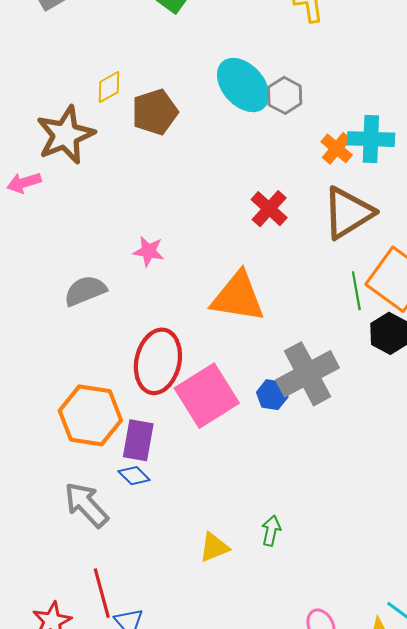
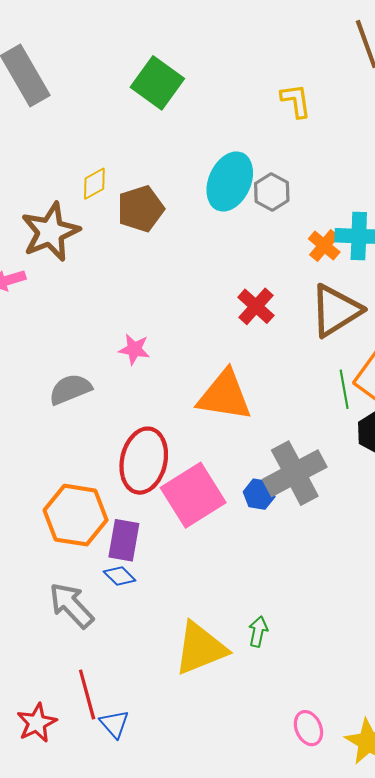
cyan ellipse: (243, 85) -> (230, 181), turned 66
yellow triangle: (214, 547) -> (200, 648), size x1.8

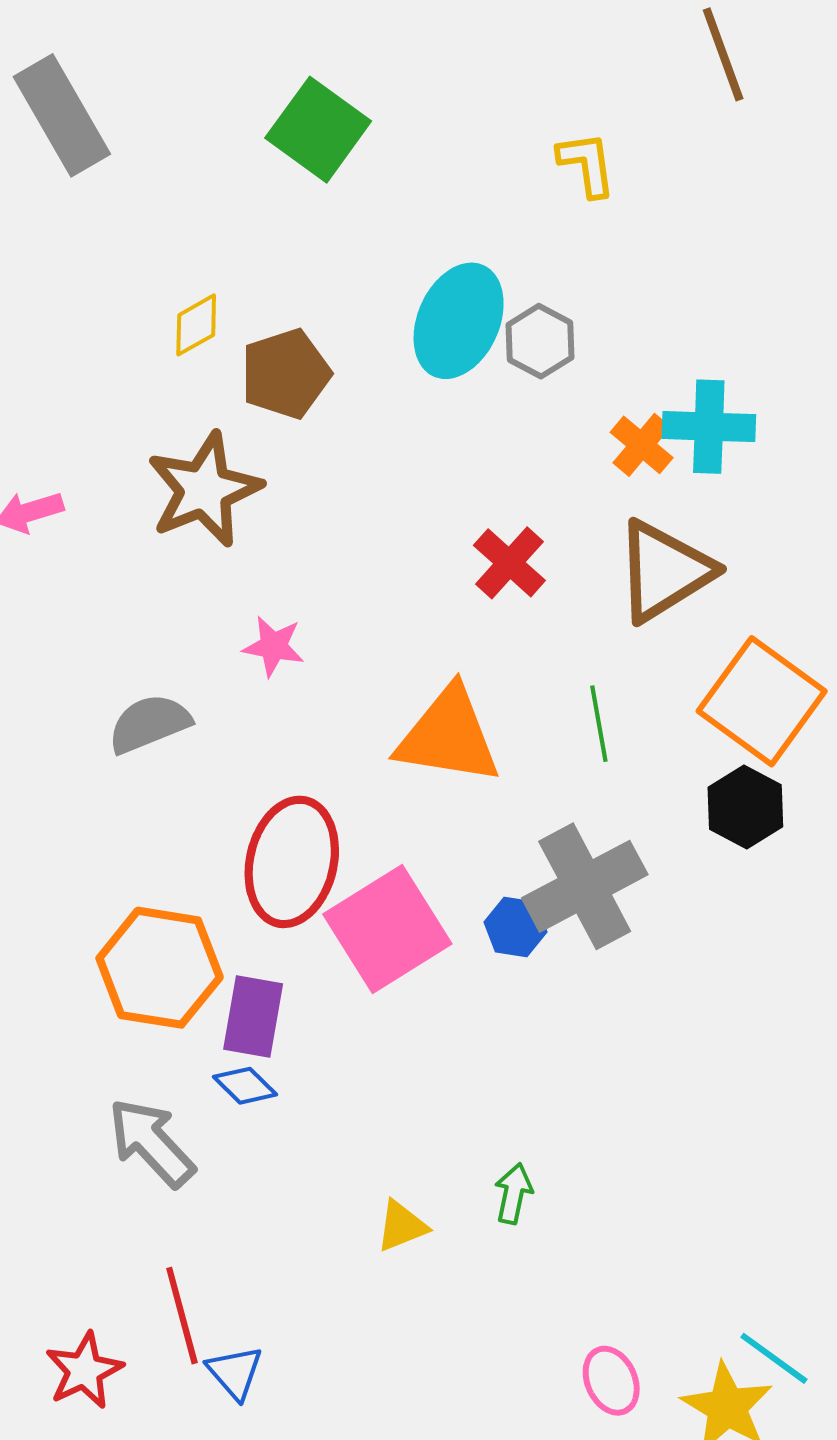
brown star: (50, 232) -> (204, 490), moved
green line: (344, 389) -> (599, 724), moved
yellow triangle: (200, 648) -> (402, 1226), size x0.5

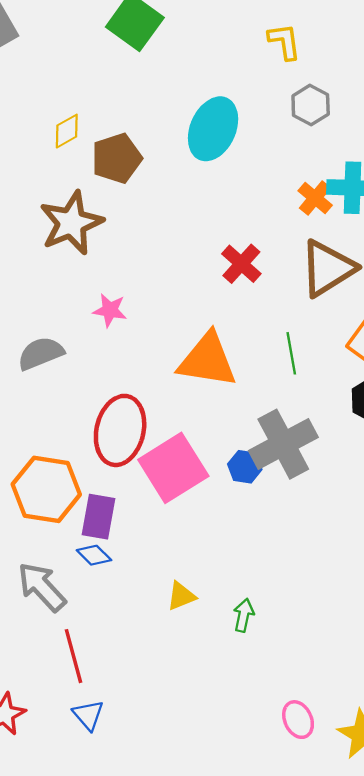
gray hexagon: (540, 341) -> (311, 105), moved
yellow triangle: (402, 1226) -> (181, 596), moved
red line: (182, 1316) -> (74, 656), moved

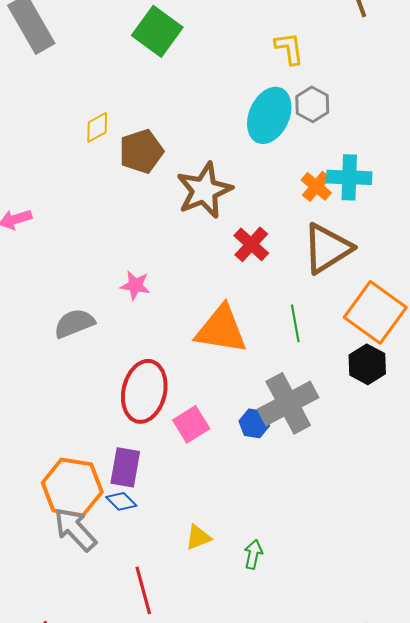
cyan ellipse: (213, 129) -> (269, 115), moved
brown star: (71, 223) -> (204, 190), moved
pink square: (173, 468) -> (191, 424), size x0.6
orange hexagon: (46, 489) -> (72, 487), moved
red line: (74, 656) -> (143, 590), moved

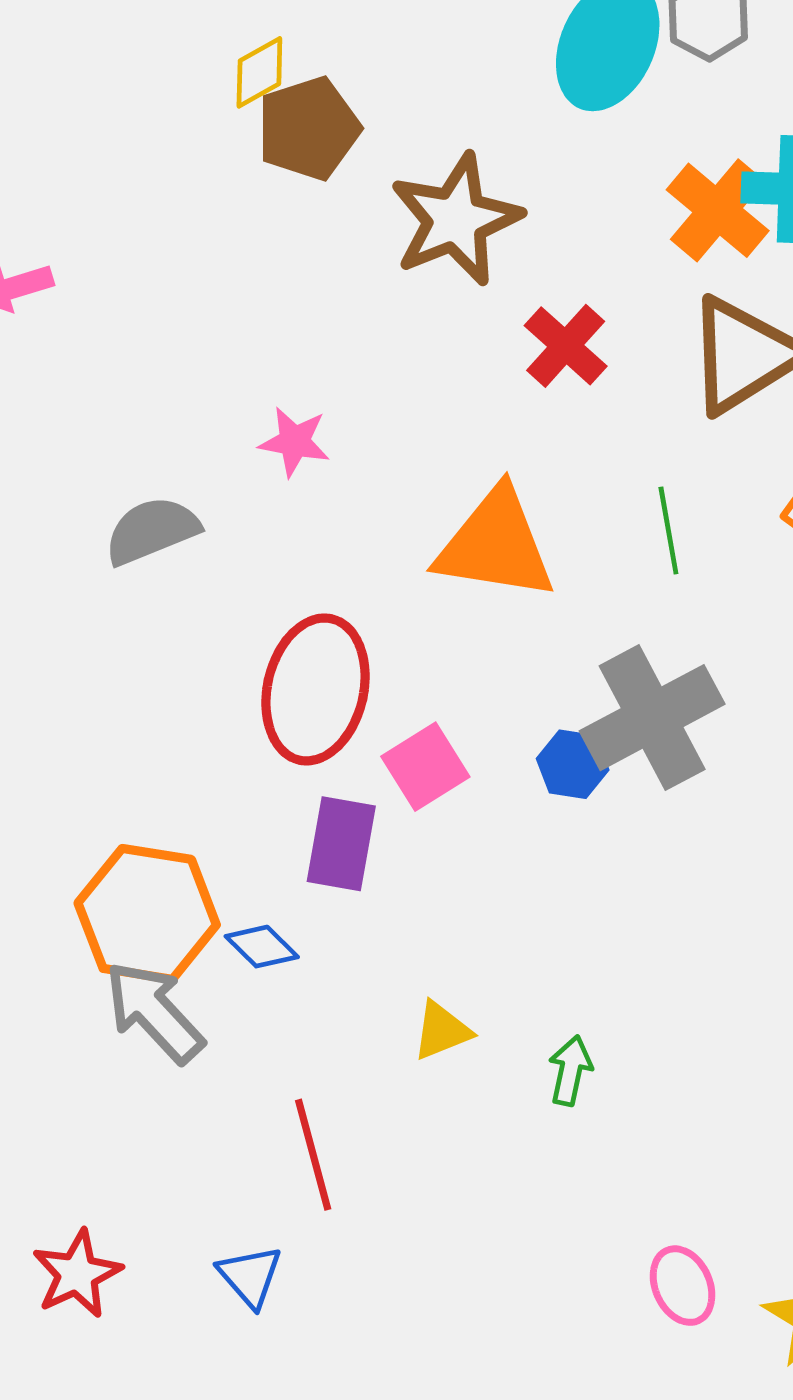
yellow diamond: (97, 127) -> (259, 72), moved
orange cross: (316, 186) -> (718, 210), size x1.4
purple rectangle: (125, 467) -> (341, 844), moved

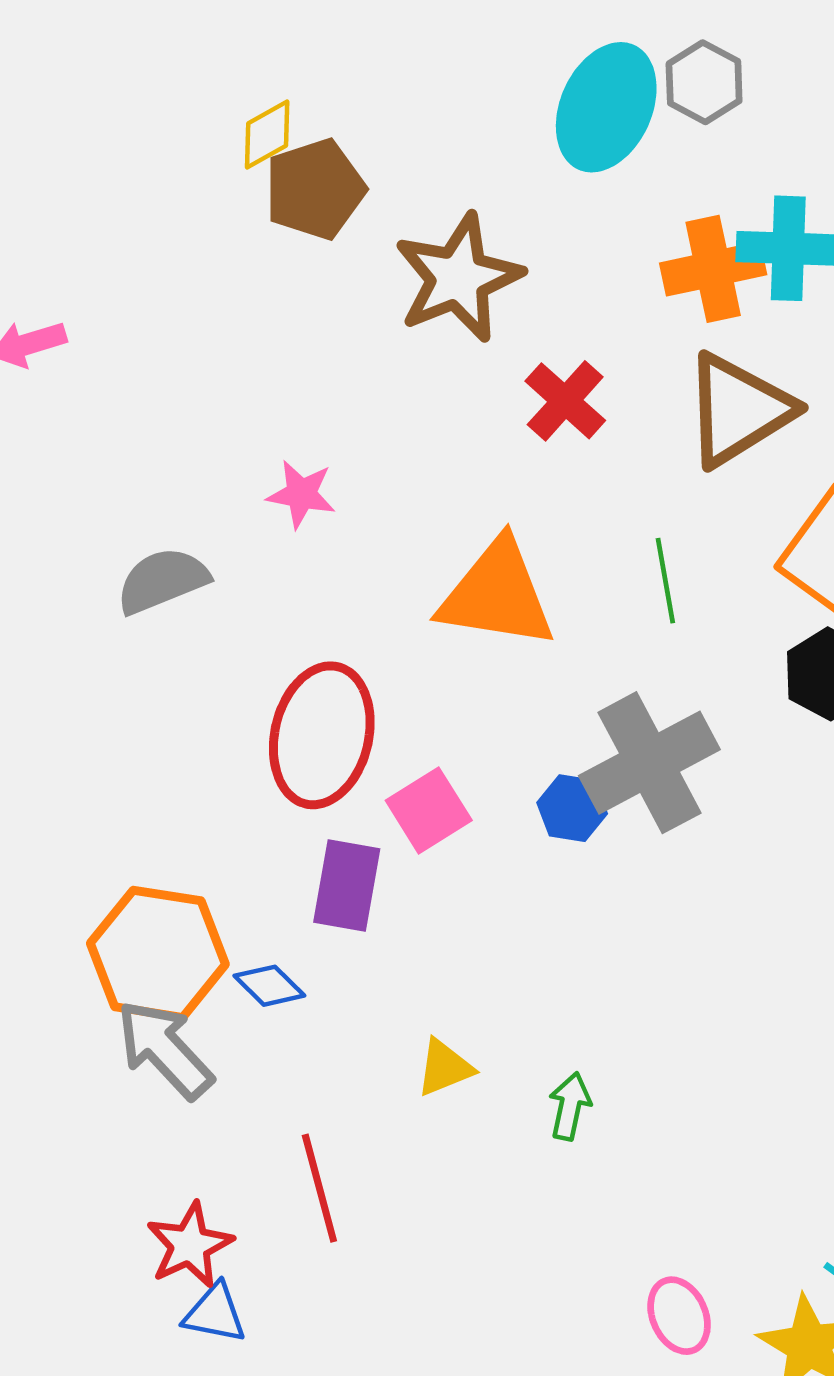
orange cross: (718, 210) -> (713, 269), turned 38
red star: (77, 1274) -> (190, 1245), moved
blue triangle: (250, 1276) -> (215, 1313), moved, turned -38

